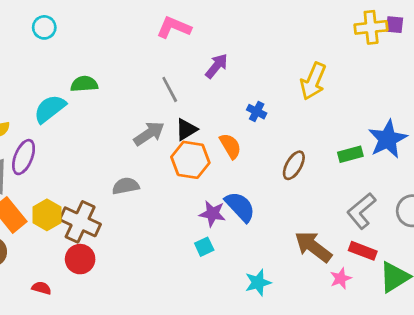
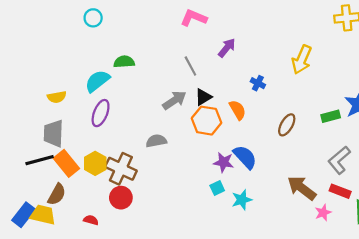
purple ellipse: (24, 157) -> (101, 113), moved
cyan star: (258, 283) -> (242, 200), moved

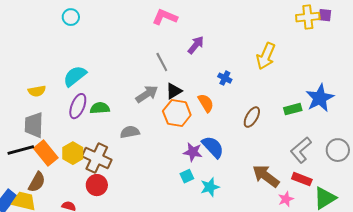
green semicircle: (124, 62) -> (100, 108), moved

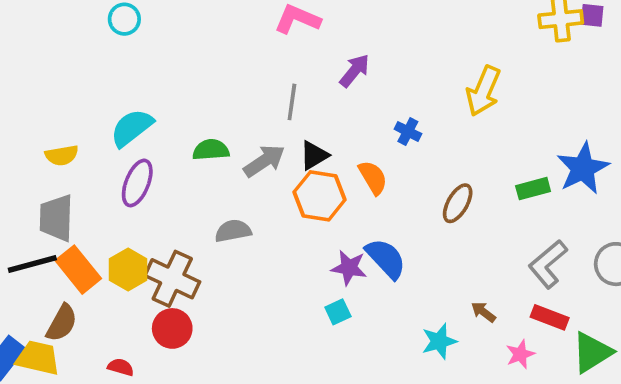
gray line: (162, 62) -> (292, 102), turned 36
green semicircle: (100, 108) -> (211, 150), moved
brown arrow: (266, 176) -> (483, 312), size x0.5
cyan star: (210, 187) -> (439, 341), moved

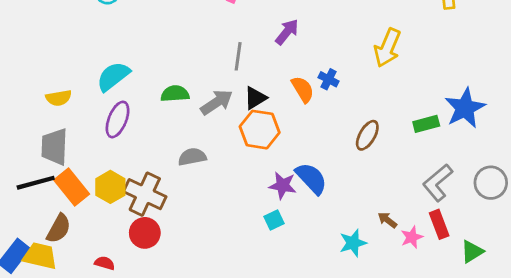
orange semicircle: (373, 177) -> (303, 89), moved
red rectangle: (550, 317) -> (439, 224), turned 48
green triangle: (592, 352) -> (472, 252), size x0.7
pink star: (520, 354) -> (412, 237), moved

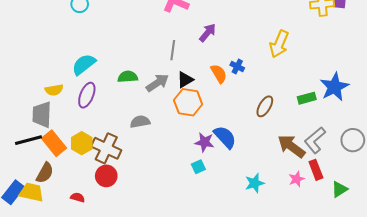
yellow semicircle: (59, 98) -> (54, 90), moved
brown arrow: (387, 220) -> (291, 146), moved, size x2.0

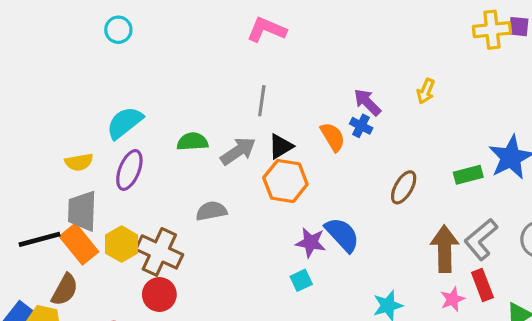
purple arrow: (208, 33) -> (367, 102), moved, turned -84
yellow arrow: (279, 44) -> (426, 91), size x0.6
gray trapezoid: (42, 115) -> (82, 211), moved
brown arrow: (291, 146) -> (445, 249), turned 52

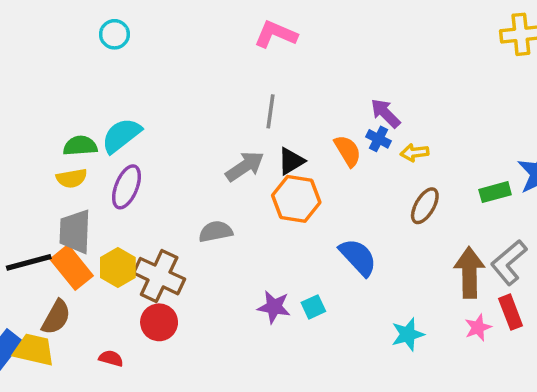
yellow arrow: (426, 91) -> (415, 153), moved, turned 60
green semicircle: (192, 142) -> (80, 146), moved
purple star: (311, 242) -> (274, 307), moved

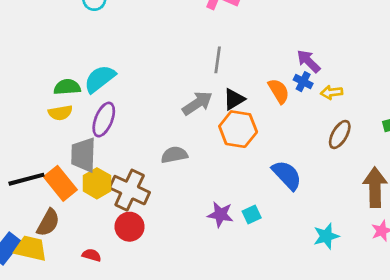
gray trapezoid: (75, 231) -> (83, 155), moved

